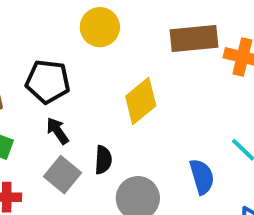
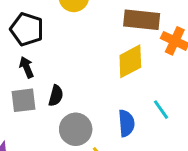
yellow diamond: (141, 101) -> (130, 61), moved
gray square: (63, 175) -> (24, 100), turned 32

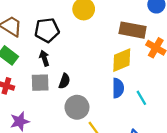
black pentagon: (27, 29) -> (47, 30), turned -30
blue semicircle: (126, 123) -> (118, 88), moved

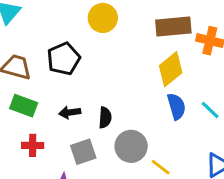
black arrow: (44, 58) -> (70, 112), moved, turned -63
gray square: (40, 83) -> (83, 152), moved

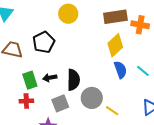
green rectangle: (24, 106) -> (30, 80), moved, turned 54
black semicircle: (105, 118) -> (73, 80), size x1.5

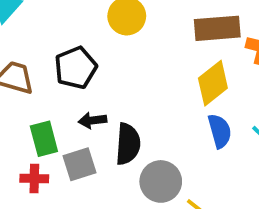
black arrow: (50, 78) -> (93, 120), moved
gray square: (60, 103) -> (79, 164), moved

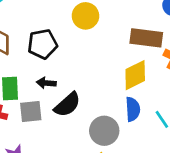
black semicircle: (128, 144) -> (67, 105), turned 32
gray circle: (161, 181) -> (104, 131), moved

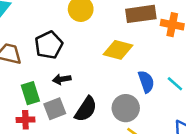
yellow diamond: (135, 75) -> (118, 50), moved, turned 56
black semicircle: (67, 105) -> (86, 109), moved

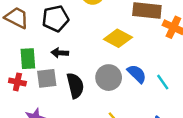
blue semicircle: (146, 82) -> (137, 74), turned -40
gray circle: (126, 108) -> (109, 78), moved
black semicircle: (86, 109) -> (75, 86), turned -60

